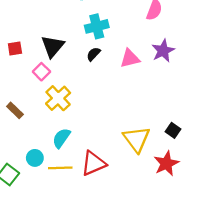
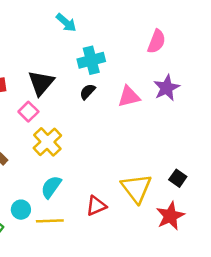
red triangle: (93, 163) -> (96, 206), moved, size x0.7

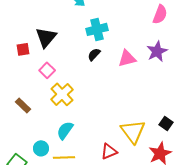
pink semicircle: (157, 41) -> (160, 14), moved
black triangle: (41, 83) -> (46, 37), moved
red triangle: (96, 206) -> (109, 151), moved

